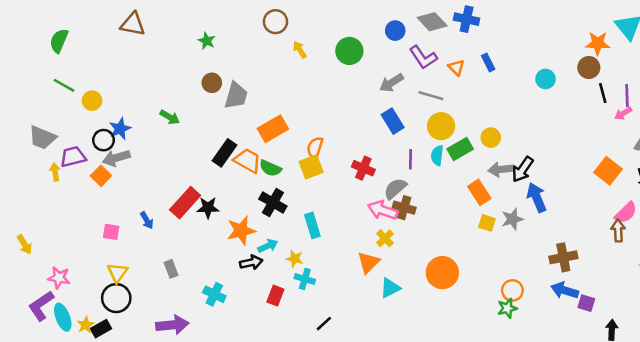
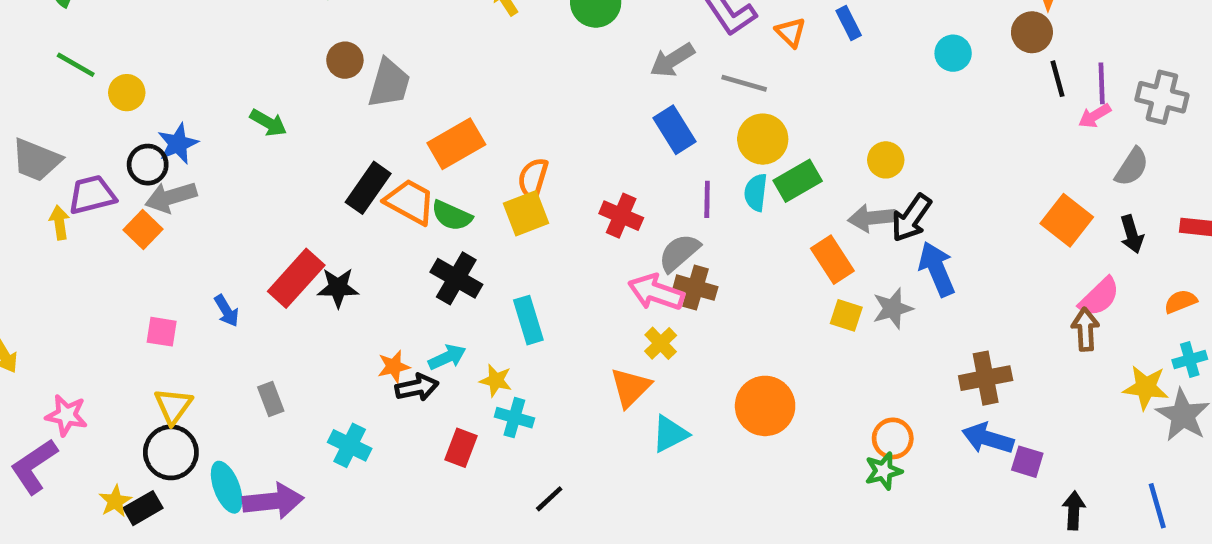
yellow circle: (491, 138) -> (886, 160), moved
orange star: (241, 231) -> (394, 366), moved, size x0.6
cyan ellipse: (63, 317) -> (227, 487), moved

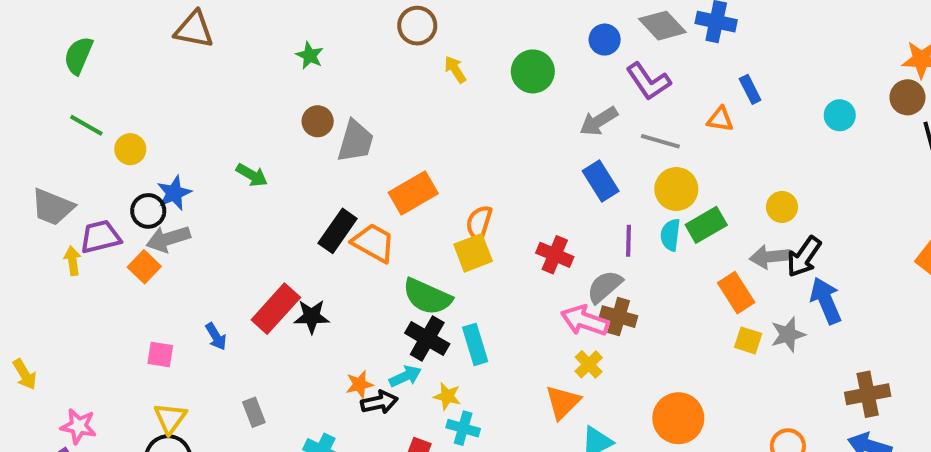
orange triangle: (791, 32) -> (720, 119), moved, turned -36
green semicircle: (452, 216) -> (427, 297), moved, size x1.4
black cross: (456, 278) -> (427, 338), moved

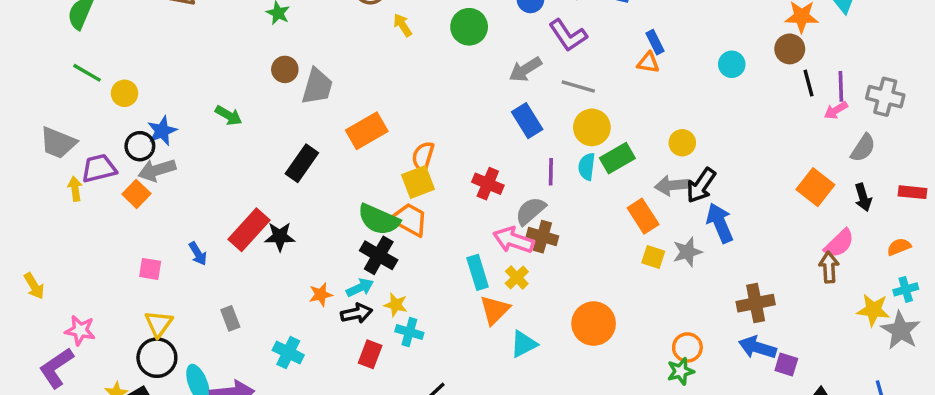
orange triangle: (720, 119) -> (648, 63), moved
orange trapezoid: (373, 243) -> (409, 220), moved
cyan rectangle: (475, 344) -> (478, 272), moved
black arrow: (379, 402) -> (356, 313), moved

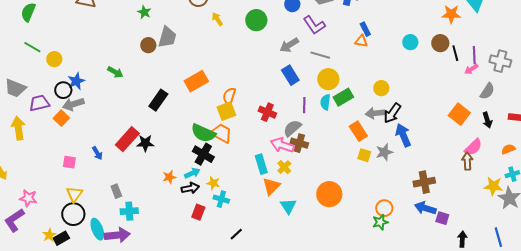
brown circle: (790, 49) -> (440, 43), moved
gray trapezoid: (317, 86) -> (167, 37), moved
yellow arrow: (75, 189) -> (18, 128), moved, size x1.6
cyan triangle: (524, 344) -> (288, 206), turned -36
cyan cross: (288, 353) -> (129, 211), moved, turned -30

